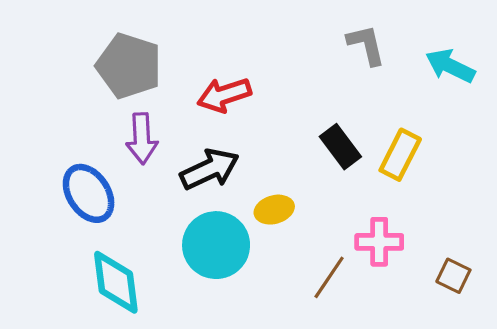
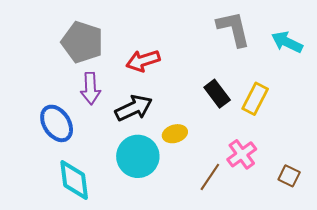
gray L-shape: (366, 45) -> (234, 29), size x1.4
pink cross: (379, 242) -> (242, 154), turned -36

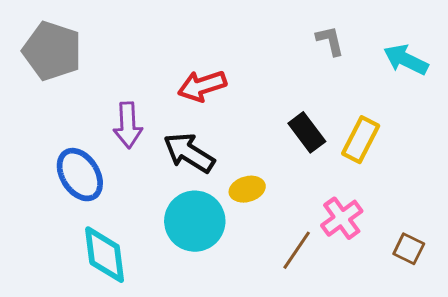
gray L-shape: (234, 29) -> (330, 41), size x0.6
gray pentagon: (82, 42) -> (52, 51), moved
black arrow: (134, 108) -> (189, 153), turned -123

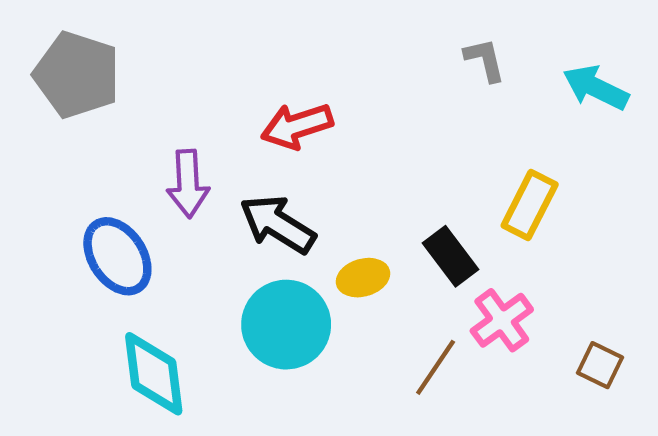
black rectangle: (307, 132) -> (451, 256), moved

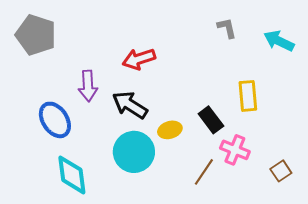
yellow rectangle: (530, 205) -> (248, 96), turned -32
pink cross: (502, 320) -> (235, 150), turned -32
brown square: (600, 365) -> (281, 171), turned 30

